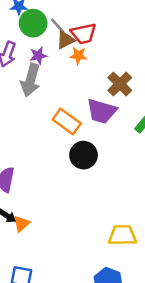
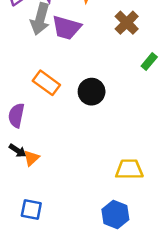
purple trapezoid: (102, 111) -> (66, 28), moved
orange rectangle: (67, 121) -> (46, 83), moved

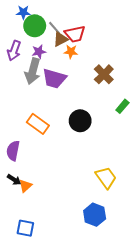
black circle: (92, 92) -> (80, 121), moved
yellow trapezoid: (129, 169) -> (106, 178), moved, turned 55
blue hexagon: (115, 214) -> (95, 215), moved

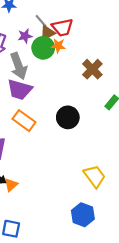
green circle: (35, 26) -> (43, 48), moved
purple star: (39, 52) -> (25, 36), moved
gray arrow: (33, 71) -> (19, 66), turned -35
purple trapezoid: (54, 78) -> (20, 90), moved

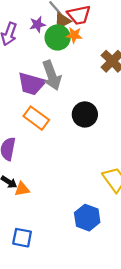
gray arrow: (19, 66) -> (52, 75), moved
orange triangle: (11, 185) -> (22, 189), turned 32
blue hexagon: (83, 215) -> (87, 218), moved

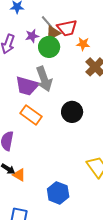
orange star: (74, 35) -> (83, 44), moved
orange triangle: (22, 189) -> (19, 175), turned 40
blue hexagon: (87, 218) -> (58, 193), moved

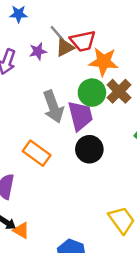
orange star: (83, 44) -> (104, 62), size x1.6
green circle: (49, 47) -> (92, 93), moved
purple trapezoid: (27, 86) -> (80, 116), moved, turned -120

